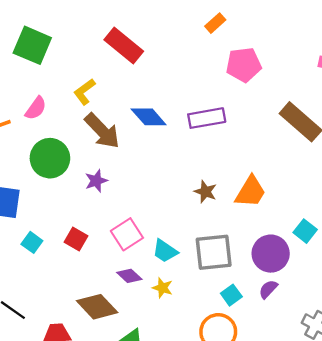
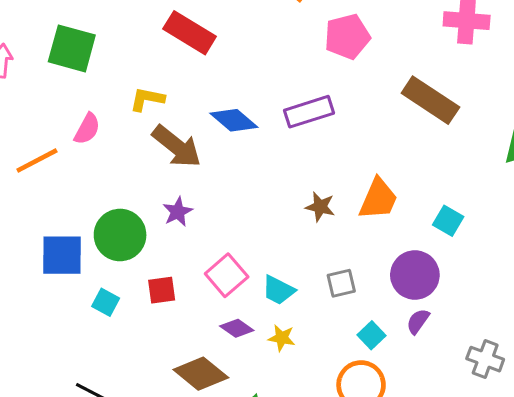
yellow L-shape: (84, 92) -> (147, 99), turned 56
green circle: (50, 158) -> (120, 235), moved
cyan square: (305, 231) -> (448, 221), moved
red square: (76, 239) -> (162, 290), turned -30
gray square: (214, 252) -> (341, 283), size x0.6

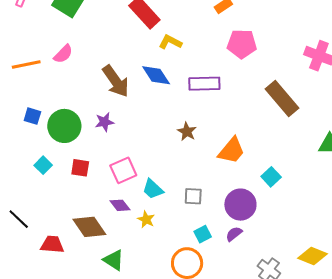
yellow L-shape: (147, 99) -> (170, 42), moved
brown star: (320, 207) -> (187, 132), moved
blue square: (62, 255) -> (32, 116), moved, size x0.6

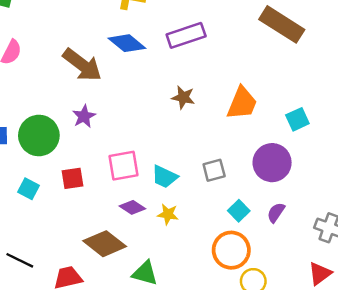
pink square: (123, 170) -> (124, 166), turned 32
cyan square: (271, 177) -> (297, 119), turned 36
purple semicircle: (234, 234) -> (276, 212), moved

